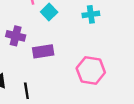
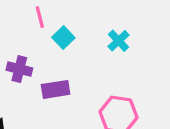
cyan cross: (91, 14) -> (118, 41), turned -35

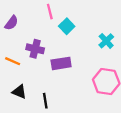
cyan cross: (118, 41) -> (106, 41), moved

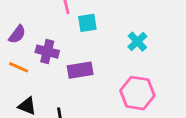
purple semicircle: (11, 23) -> (17, 34), moved
cyan square: (67, 26) -> (87, 23), turned 35

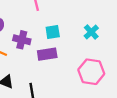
cyan square: (87, 23) -> (53, 32), moved

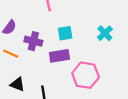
pink hexagon: (91, 72) -> (86, 75), moved

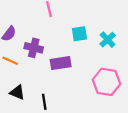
cyan square: (65, 33) -> (79, 34), moved
pink hexagon: (86, 75) -> (106, 82), moved

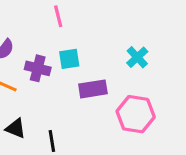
cyan square: (79, 34) -> (69, 59), moved
purple rectangle: (61, 63) -> (93, 89), moved

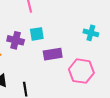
cyan cross: (137, 57) -> (91, 33), moved, turned -32

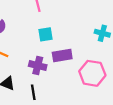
purple cross: (16, 40) -> (38, 66), moved

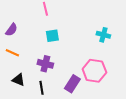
purple rectangle: (62, 55) -> (72, 84), moved, turned -48

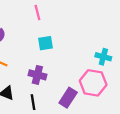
cyan cross: (103, 35) -> (103, 57), moved

